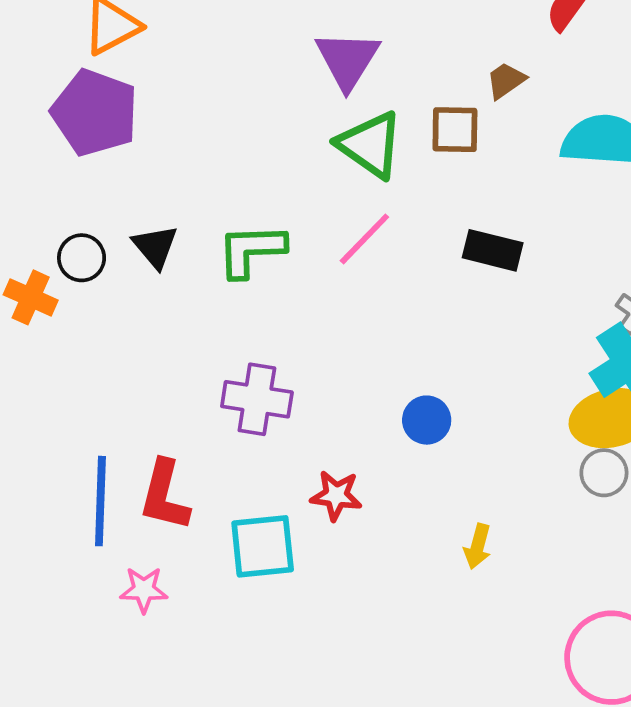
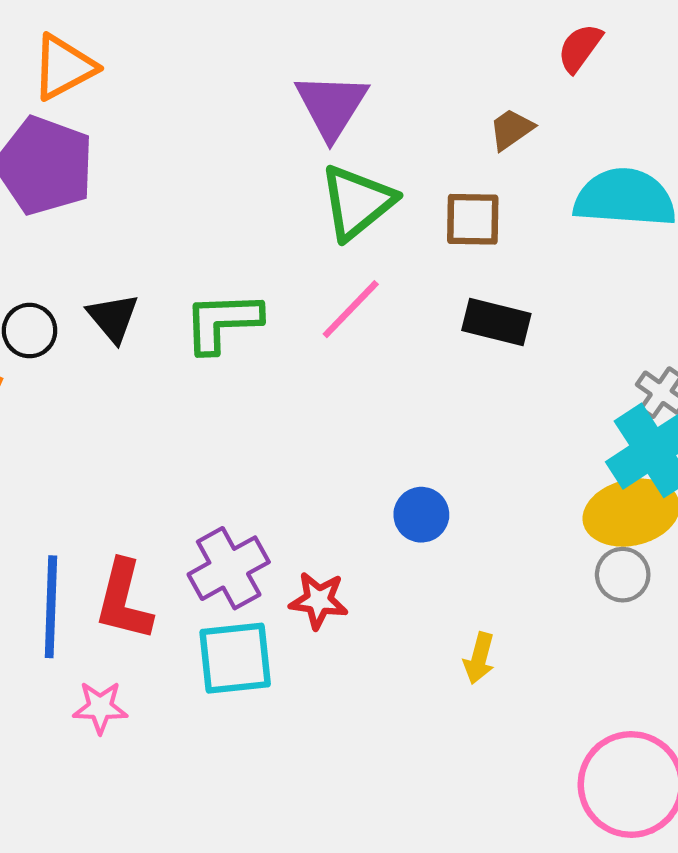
brown square: (455, 130) -> (473, 219), moved
green triangle: (370, 145) -> (357, 202), turned 46
purple cross: (257, 399) -> (229, 568), moved, turned -38

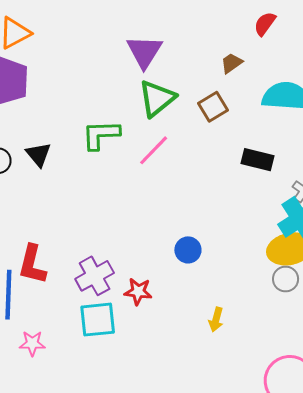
brown square: (473, 219) -> (213, 107), turned -32
green L-shape: (222, 322) -> (101, 135), moved
black rectangle: (496, 322) -> (258, 160), moved
red L-shape: (124, 600) -> (32, 264), moved

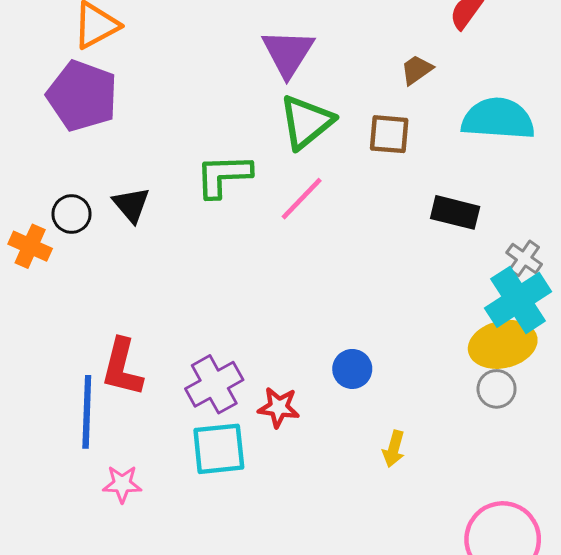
brown square: (213, 107) -> (389, 134), turned 36
blue circle: (188, 250) -> (352, 369), moved

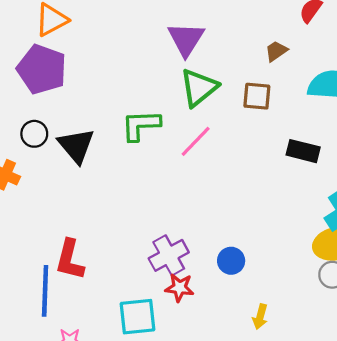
black triangle: (131, 205) -> (76, 146), size x1.4
black circle: (71, 214) -> (34, 134), moved
purple cross: (214, 384) -> (169, 255), moved

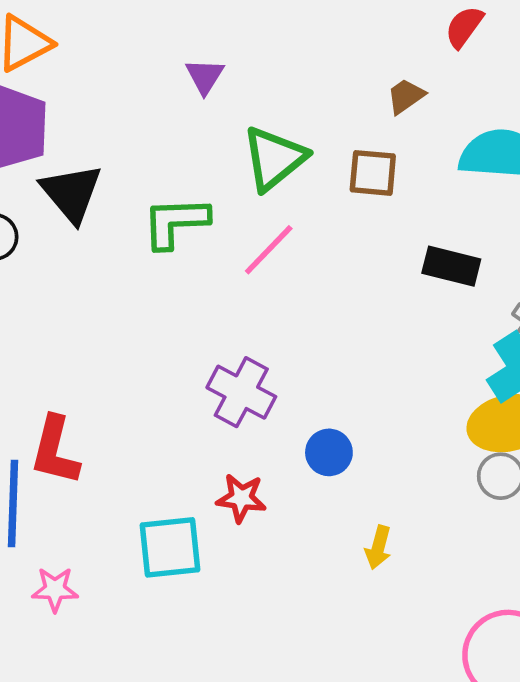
purple triangle: (186, 39) -> (205, 76), moved, size x0.6
black triangle: (76, 146) -> (71, 193), moved
purple cross: (169, 255) -> (241, 392), moved, turned -33

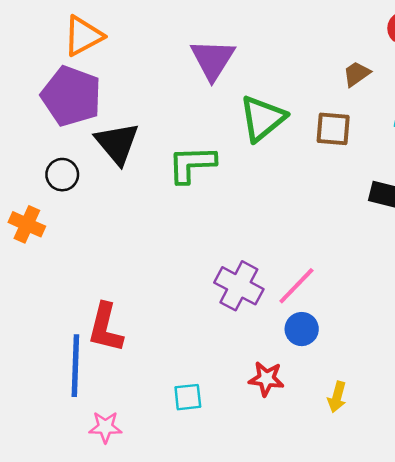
purple triangle: (205, 76) -> (213, 59), size x1.6
pink line: (269, 250) -> (296, 286), moved
red star: (241, 498) -> (266, 379), moved
cyan square: (170, 547) -> (188, 397), size x0.6

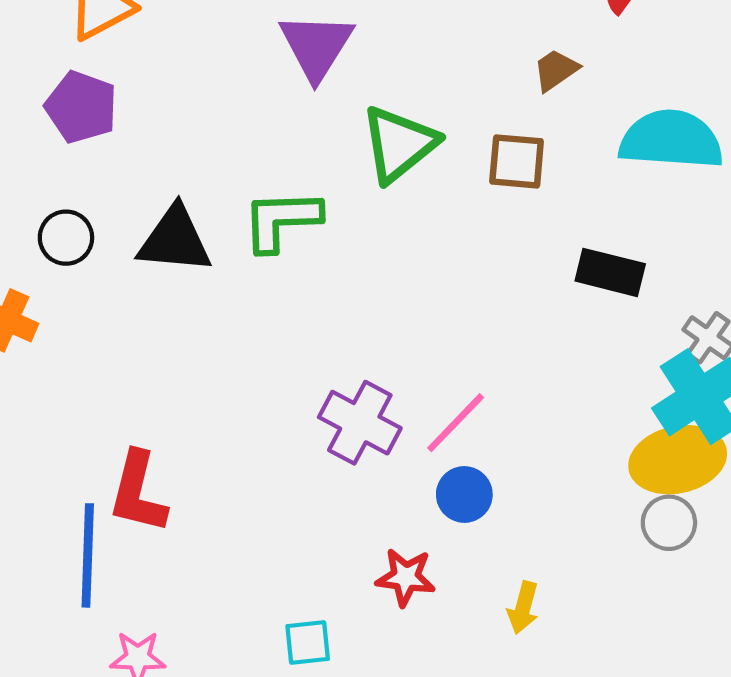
purple pentagon: (71, 96) -> (81, 107), size x0.7
black triangle: (117, 143) -> (175, 240), moved, turned -45
cyan square: (188, 397) -> (308, 643), moved

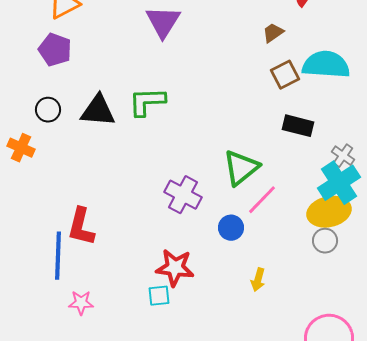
green triangle: (399, 144) -> (241, 168), moved
brown square: (517, 161) -> (285, 75), moved, turned -32
pink line: (456, 423) -> (262, 200), moved
red star: (406, 577) -> (175, 268), moved, size x1.4

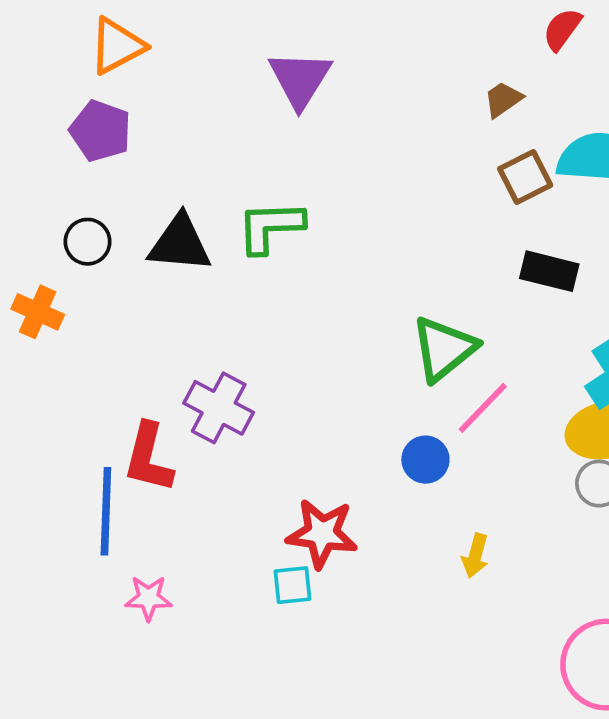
purple cross: (183, 195) -> (219, 408), moved

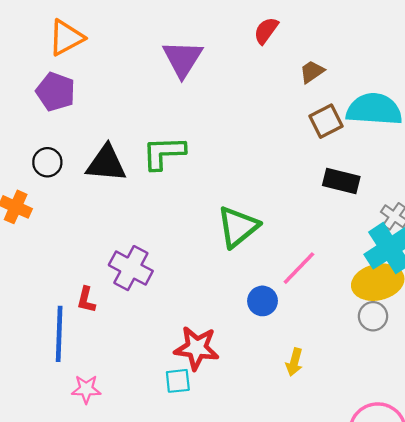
red semicircle: (562, 29) -> (266, 31), moved
green triangle: (444, 349) -> (238, 227), moved
red L-shape: (148, 458) -> (86, 300), size x0.6

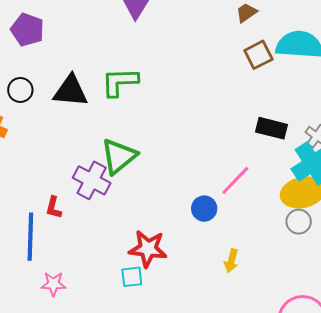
black rectangle: (341, 181) -> (272, 128), moved
green triangle: (238, 227) -> (119, 156), moved

